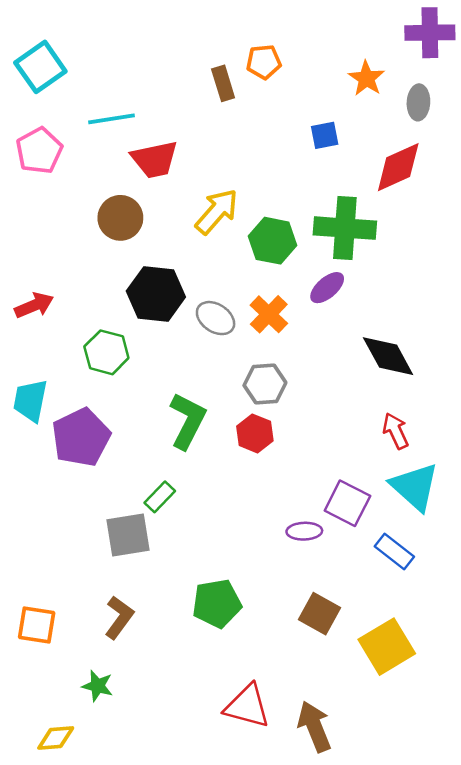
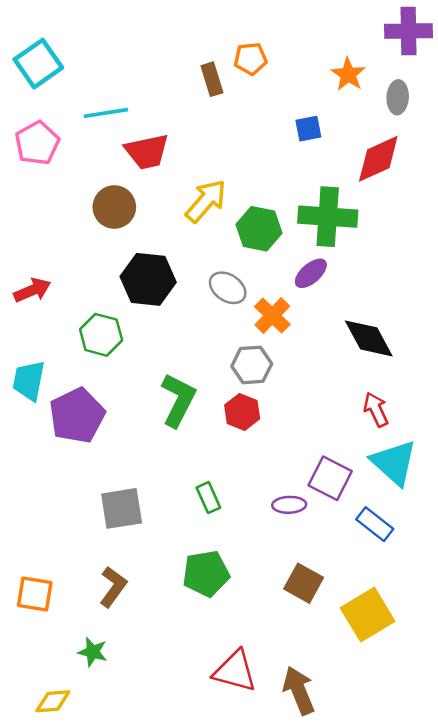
orange cross: (269, 314) -> (272, 316), moved
gray ellipse: (216, 318) -> (228, 288), moved
green rectangle: (160, 497) -> (208, 498), moved, turned -68

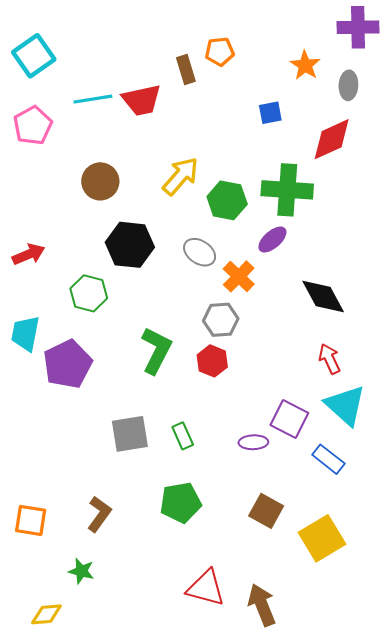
red trapezoid: (147, 152) -> (142, 100), moved
gray square: (122, 508) -> (130, 434), moved

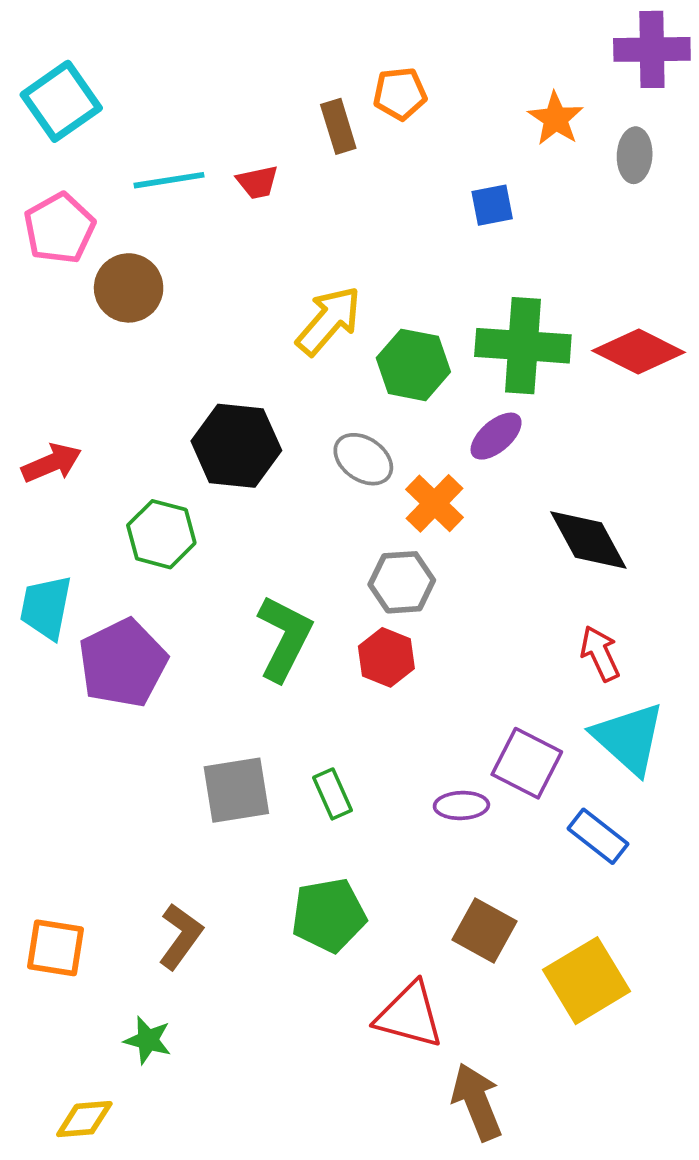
red trapezoid: (142, 100) -> (257, 182), size x0.6
red diamond: (332, 139) -> (638, 351), moved, turned 51
brown circle: (100, 181) -> (129, 288), moved
red triangle: (206, 588) -> (409, 1015), moved

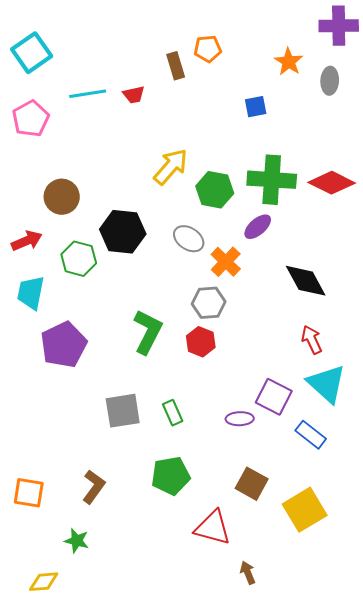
brown circle: (129, 288) -> (62, 197), moved
green hexagon: (161, 534) -> (79, 259), moved
cyan trapezoid: (46, 607) -> (31, 293), moved
brown arrow: (477, 1102) -> (248, 573), size x0.6

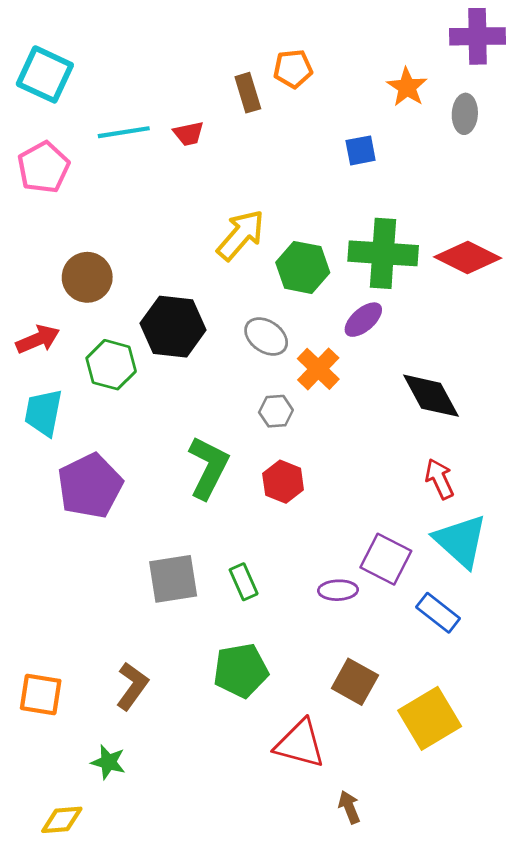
cyan square: (32, 53) -> (45, 74), turned -30
gray hexagon: (209, 303) -> (276, 411), moved, size x0.7

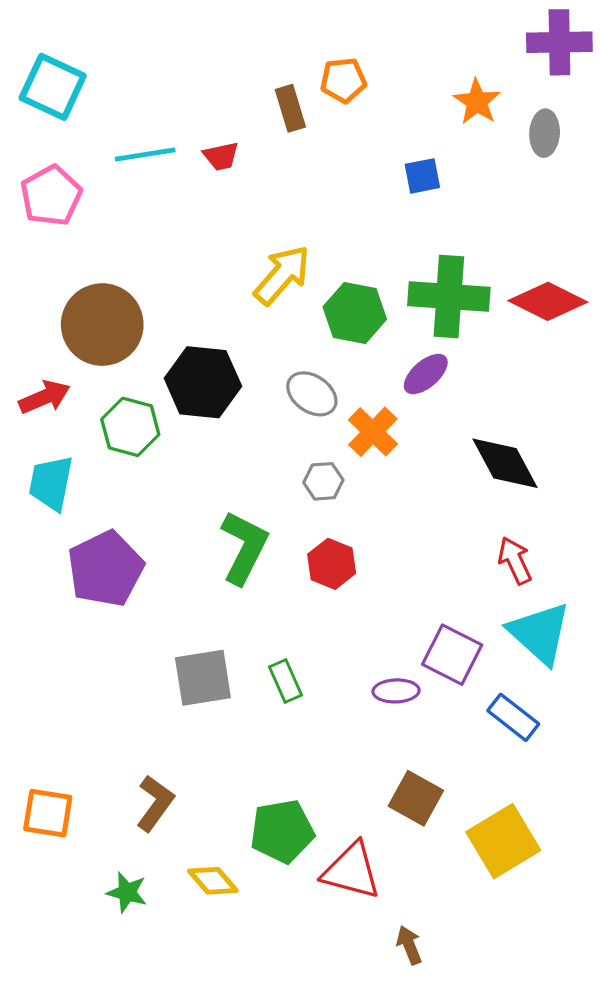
brown circle: (87, 277) -> (102, 325), size x1.4
green pentagon: (241, 670) -> (282, 831), moved
yellow diamond: (62, 820) -> (213, 881), moved, turned 54

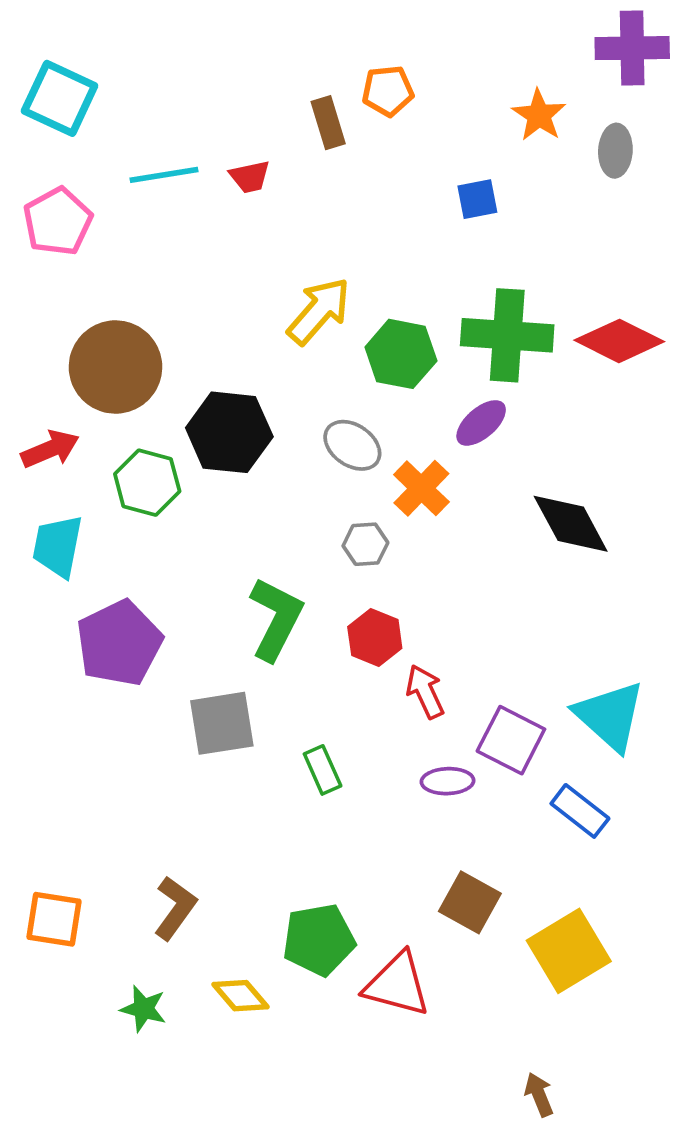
red arrow: (515, 561) -> (425, 692), moved
gray square: (203, 678) -> (222, 723), moved
brown arrow: (409, 945) -> (539, 1095), moved

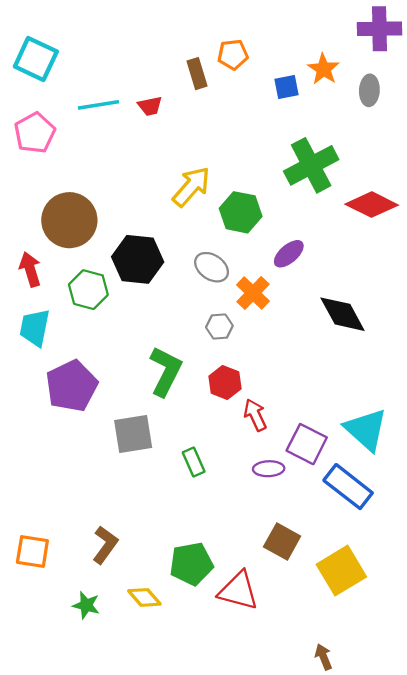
blue square: (477, 199) -> (287, 87), moved
green cross: (507, 335) -> (311, 165), moved, turned -32
red arrow: (50, 449) -> (30, 269), turned -84
blue rectangle: (580, 811) -> (348, 487), size x1.4

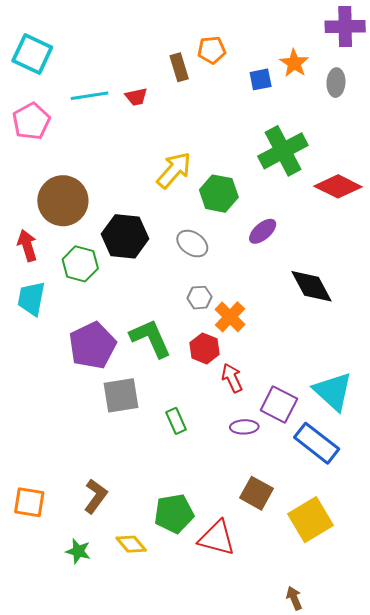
orange cross: (253, 293) -> (230, 317), moved
green L-shape: (166, 371) -> (151, 338), turned -51
purple pentagon: (72, 386) -> (92, 345), moved

